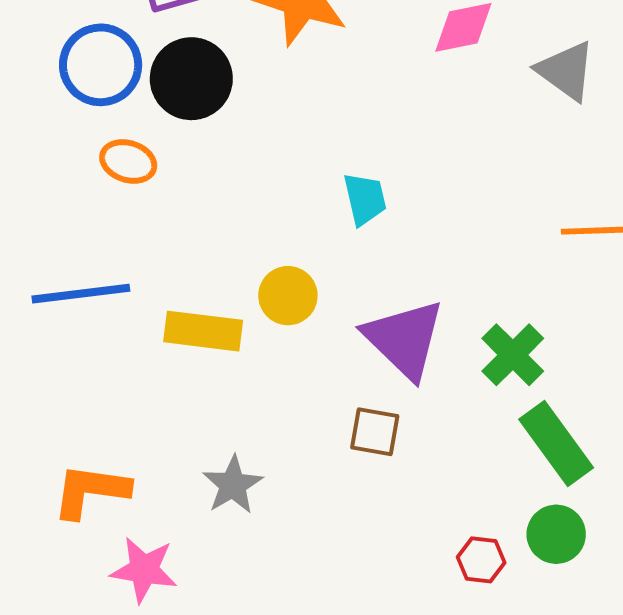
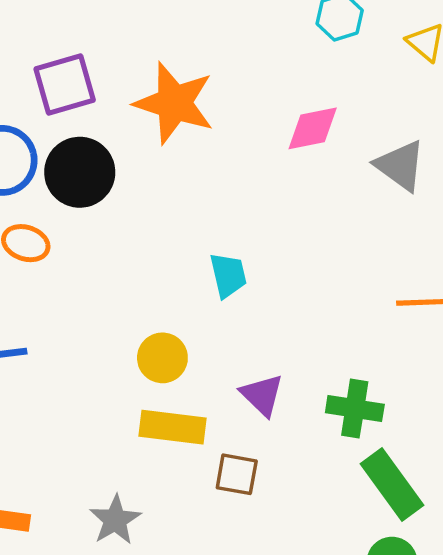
yellow rectangle: (203, 331) -> (173, 427), moved
purple triangle: (404, 339) -> (262, 395), size x0.6
green cross: (513, 355) -> (355, 409), turned -36

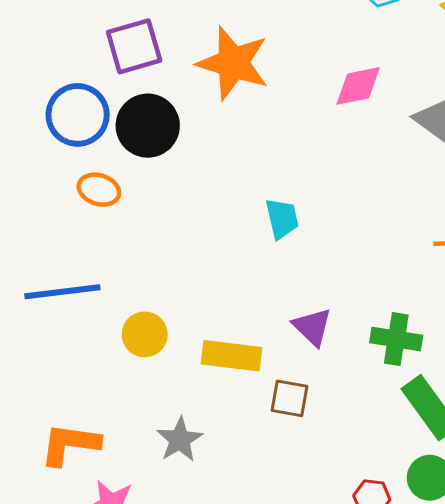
yellow circle: (162, 358) -> (145, 334), moved

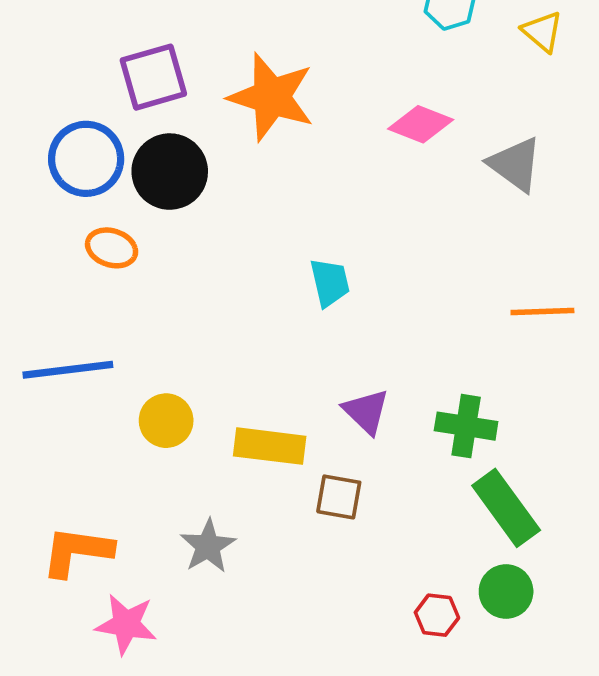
pink diamond: (358, 86) -> (421, 124), turned 33

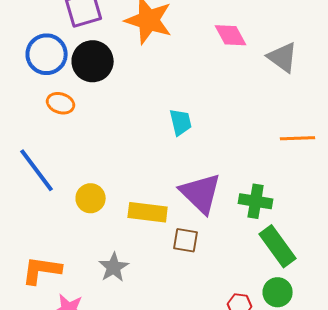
pink diamond: (421, 124) -> (231, 35), turned 40
blue line: (68, 370) -> (37, 170), turned 60
purple triangle: (366, 412) -> (201, 193), size x1.6

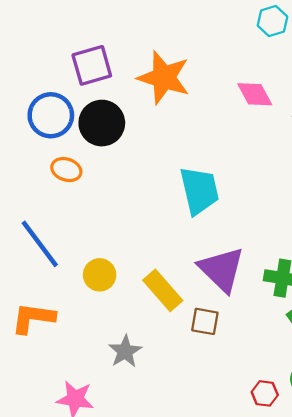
cyan trapezoid: (181, 122) -> (199, 191), size x1.6
yellow rectangle: (148, 212) -> (163, 290), turned 42
orange L-shape: (42, 270) -> (33, 318), moved

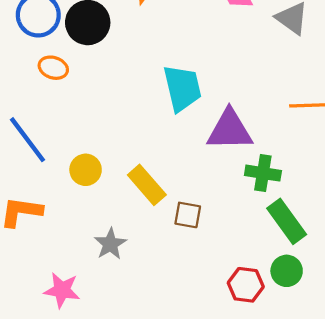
purple triangle: (221, 269) -> (230, 130), moved, turned -45
red hexagon: (265, 393) -> (246, 285), size x1.4

